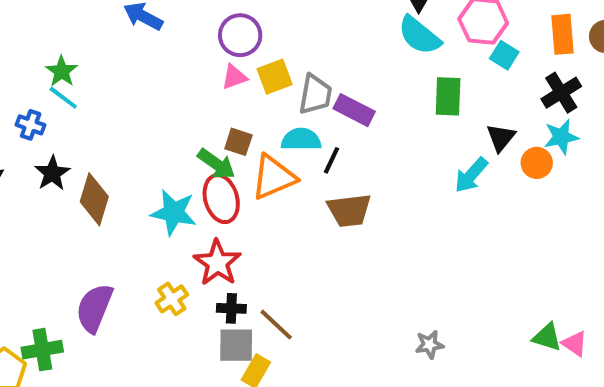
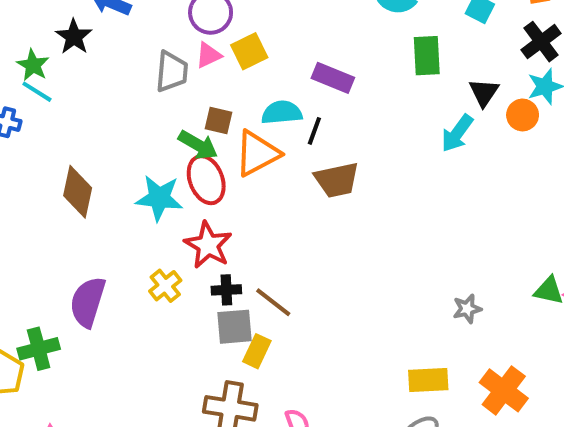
gray trapezoid: (315, 94) -> (172, 72), moved
black star: (52, 173) -> (74, 37), moved
gray star: (430, 345) -> (467, 309), moved

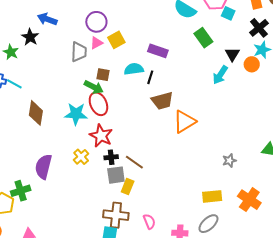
green rectangle: (427, 56) -> (203, 38), turned -30
cyan line: (37, 92) -> (14, 84), moved
orange triangle: (257, 153) -> (184, 122), moved

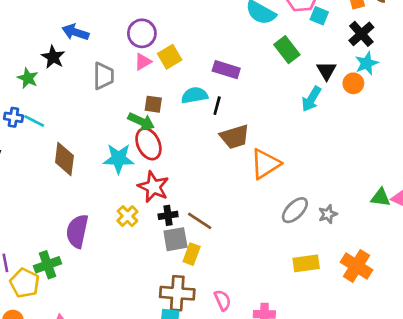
gray trapezoid: (79, 52) -> (103, 76), moved
gray ellipse: (208, 224) -> (295, 210), moved

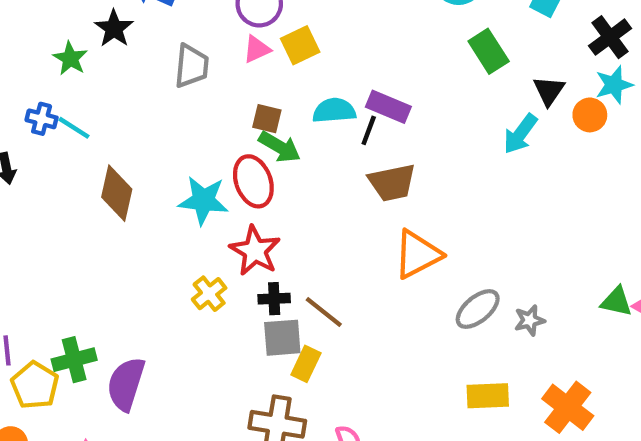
purple rectangle: (226, 70) -> (388, 107), moved
green arrow: (141, 121) -> (280, 147), moved
orange triangle: (265, 164) -> (417, 254), moved
purple semicircle: (77, 231) -> (126, 384), moved

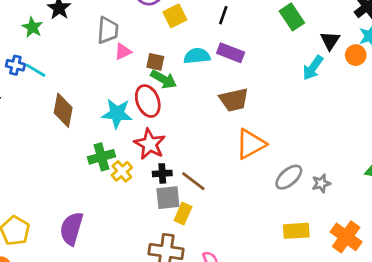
pink triangle: (257, 49) -> (123, 52), moved
black line: (369, 130) -> (223, 15), moved
green cross: (74, 360) -> (101, 157), moved

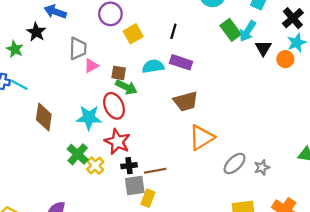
cyan arrow: (313, 68) -> (248, 31), moved
green cross: (101, 157) -> (78, 154), turned -30
brown line: (193, 181) -> (155, 171), turned -45

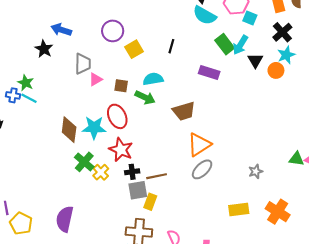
green star: (15, 49) -> (26, 83), moved
purple rectangle: (181, 62) -> (209, 73), moved
green arrow: (126, 87) -> (145, 97), moved
brown diamond: (44, 117) -> (69, 130), moved
gray ellipse: (235, 164) -> (202, 169), moved

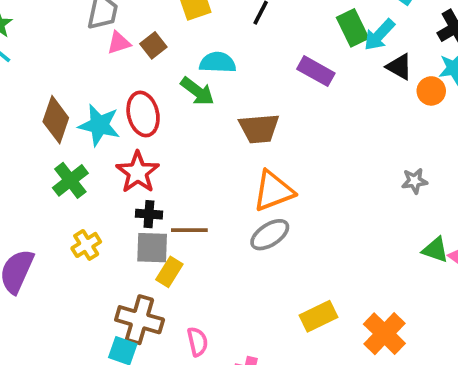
black triangle: (255, 61) -> (399, 67), turned -42
brown square: (121, 86) -> (153, 45), moved, turned 32
gray star: (256, 171) -> (415, 181), moved
yellow cross: (101, 172) -> (86, 245), moved
yellow rectangle: (239, 209) -> (319, 316), turned -30

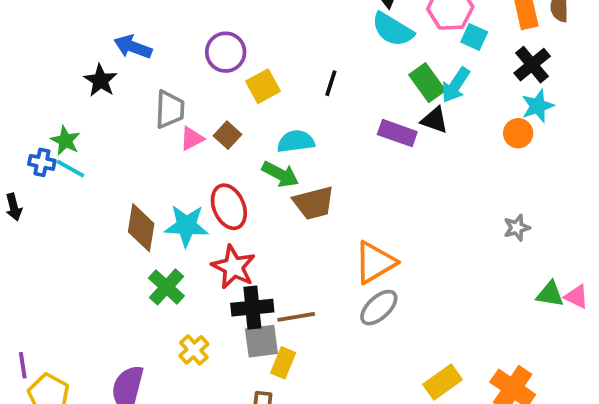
black triangle: (399, 67) -> (434, 120), moved
brown trapezoid: (259, 128) -> (314, 203), moved
black cross: (149, 214) -> (252, 308), size x1.5

